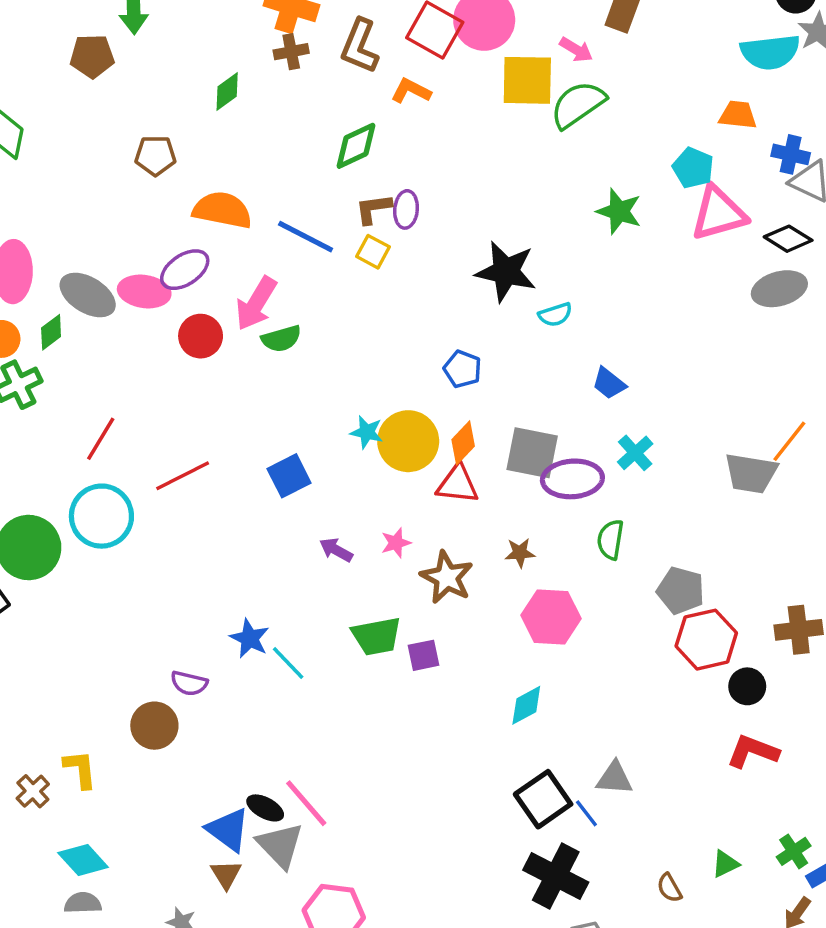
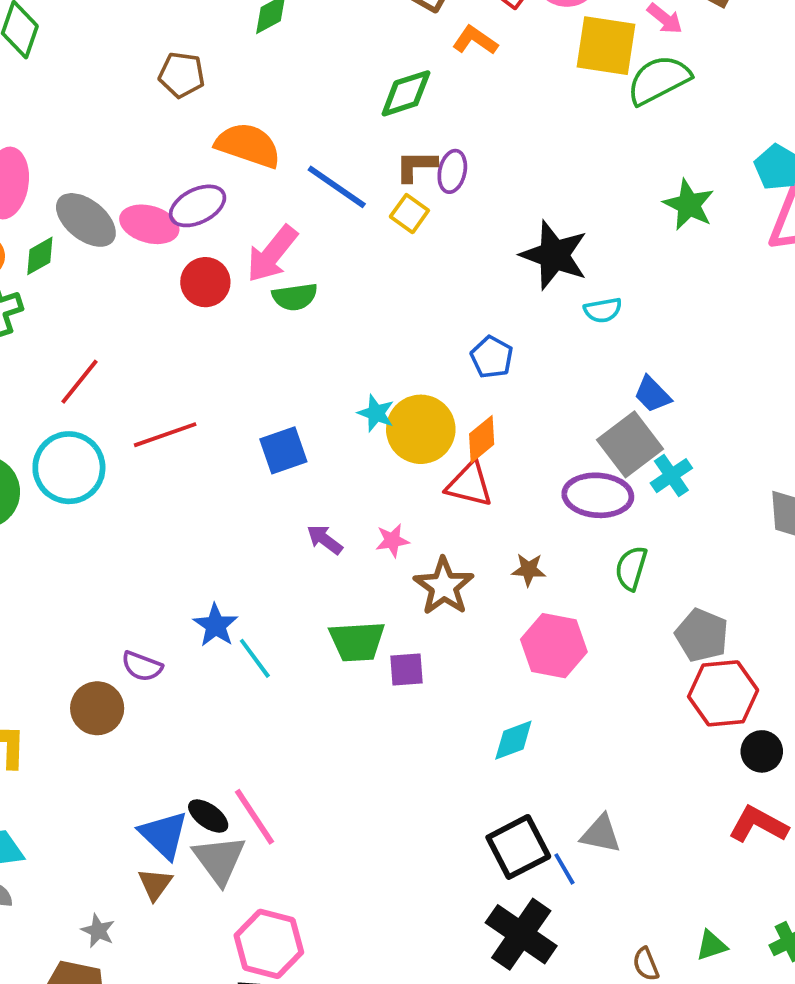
gray square: (532, 453) -> (630, 444), moved, turned 34

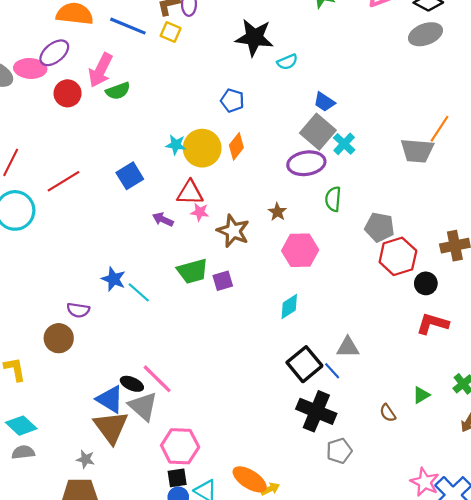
red triangle: (469, 484) -> (190, 193), moved
pink star: (392, 541) -> (200, 212), turned 30
brown star: (529, 570) -> (277, 212), turned -30
brown triangle: (155, 884) -> (111, 427), size x1.8

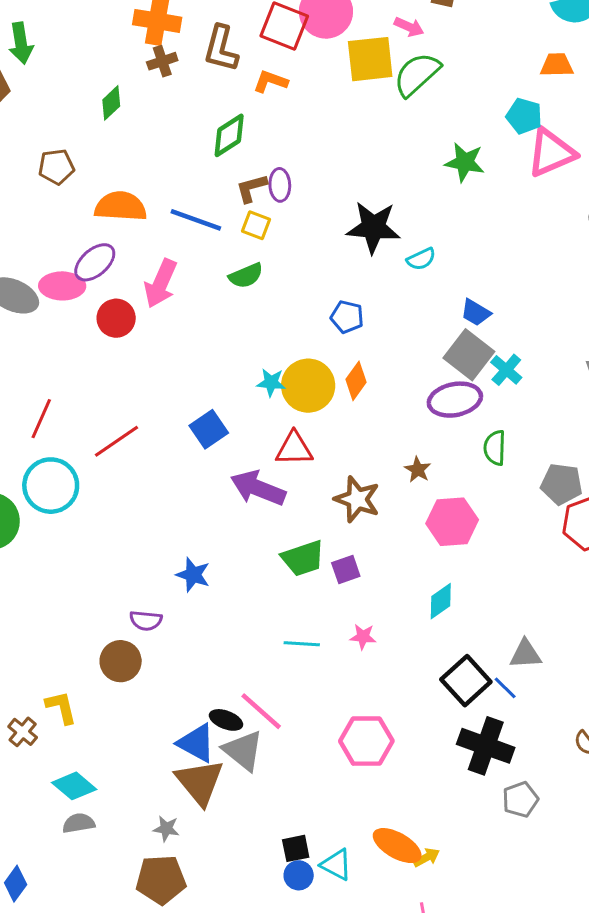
green semicircle: (118, 91) -> (246, 276), moved
pink star: (200, 212) -> (363, 637), moved
purple arrow: (163, 220) -> (258, 488), size x1.8
cyan line: (139, 292) -> (302, 644), moved, turned -35
pink hexagon: (180, 446) -> (366, 741), moved

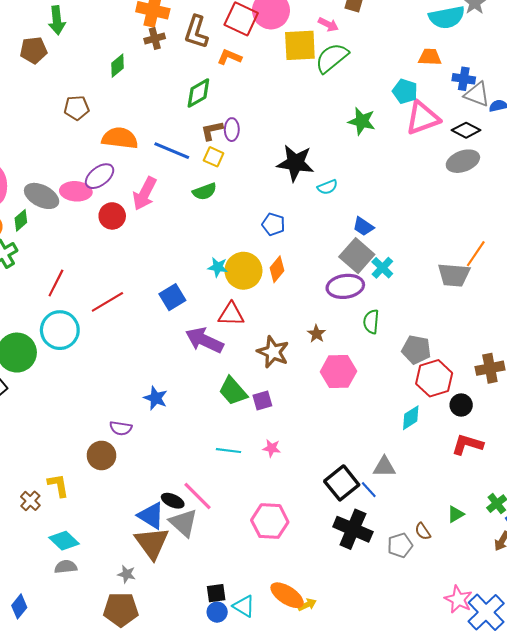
green trapezoid: (303, 558) -> (233, 391), turned 64
cyan diamond: (441, 601) -> (411, 418), moved
gray pentagon: (520, 799) -> (400, 545), moved

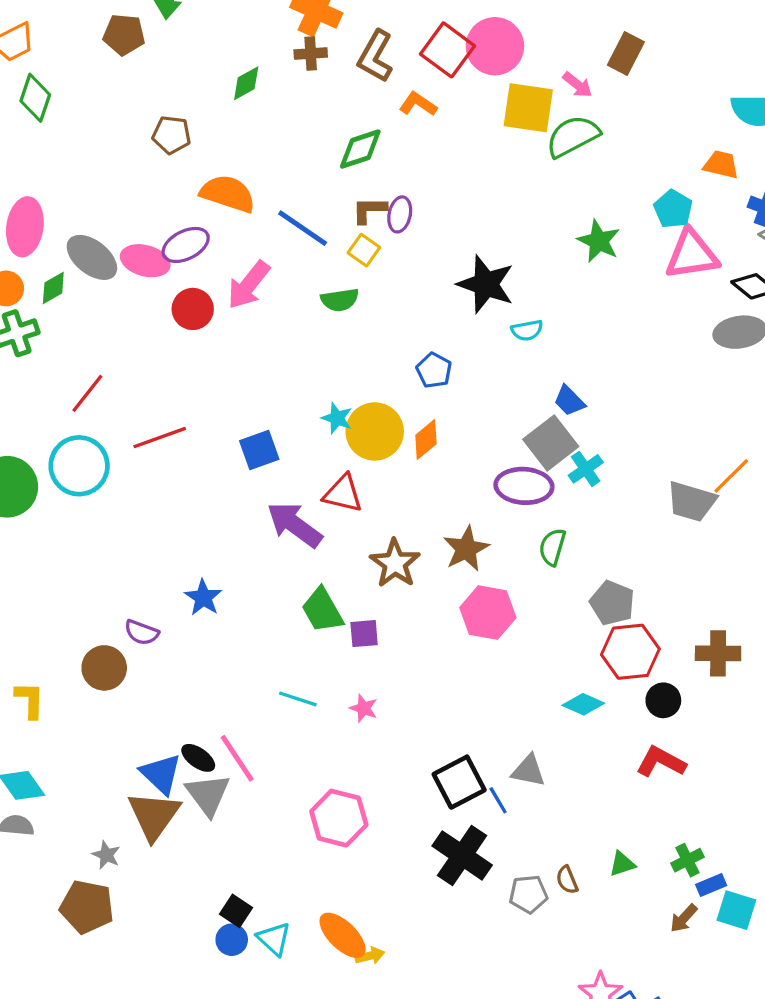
brown star: (317, 334) -> (466, 549), size x1.6
cyan diamond: (411, 418) -> (583, 704), turned 45
black square: (216, 593) -> (236, 911), turned 30

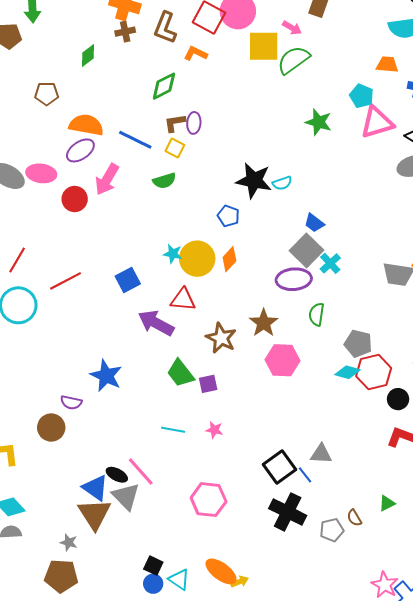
purple ellipse: (186, 245) -> (80, 150), moved
black star: (486, 284) -> (254, 180), moved
blue star: (203, 598) -> (106, 376), size x1.4
cyan diamond: (583, 704) -> (347, 372), moved

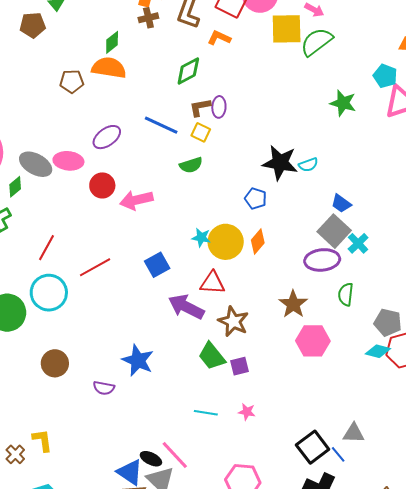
orange semicircle: (86, 125) -> (109, 68), moved
pink arrow: (107, 179) -> (136, 200), moved, turned 48
brown star: (221, 338) -> (233, 321), moved
brown circle: (51, 428) -> (55, 363), moved

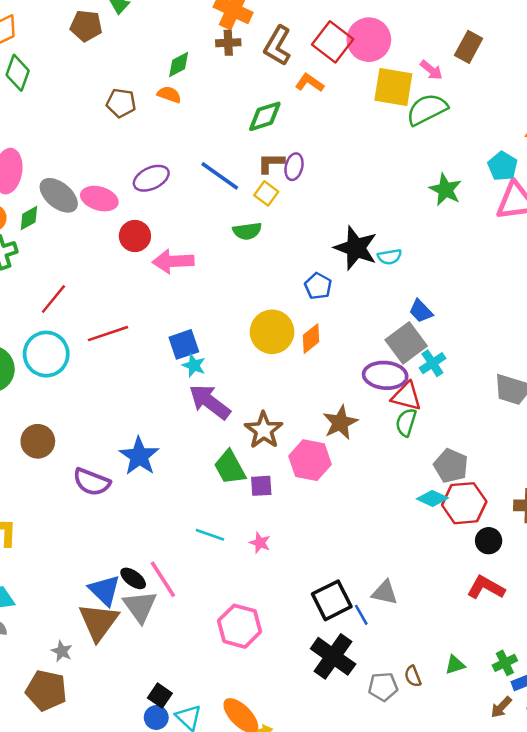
orange semicircle: (109, 68) -> (169, 95), size x0.6
cyan star: (201, 238) -> (194, 365), moved
red triangle: (213, 283) -> (406, 396), moved
pink hexagon: (313, 341) -> (310, 460), moved
purple semicircle: (104, 388) -> (92, 482), size x1.4

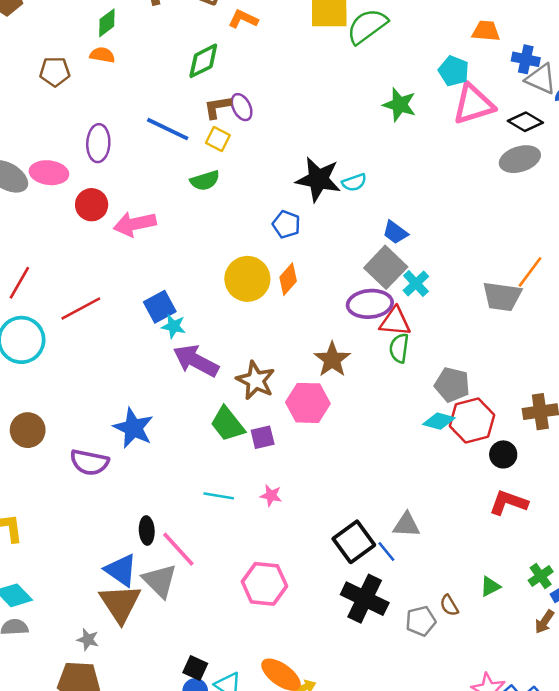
purple ellipse: (294, 167) -> (242, 107), turned -30
purple ellipse: (151, 178) -> (98, 143), turned -52
black ellipse: (133, 578) -> (147, 530), moved, turned 60

